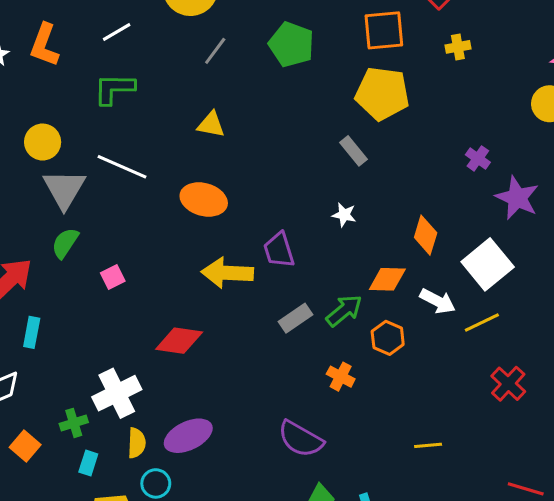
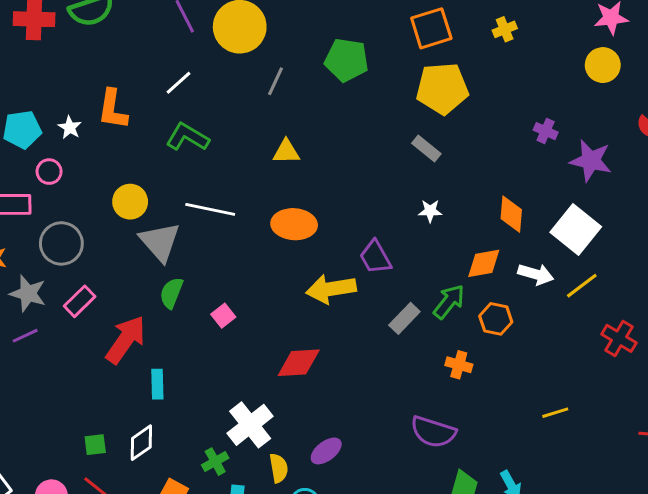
green L-shape: (114, 89) -> (187, 137), turned 42
purple ellipse: (188, 436) -> (326, 451), size x0.7

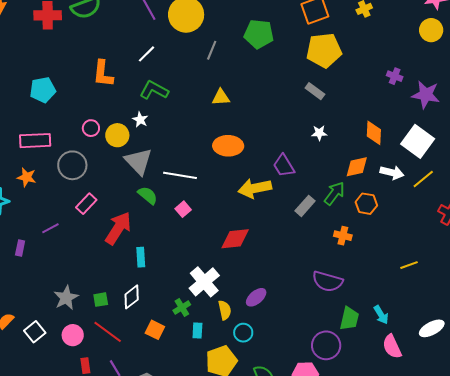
white star: (70, 127) -> (140, 120), moved
pink circle: (49, 172) -> (91, 128), moved
white line: (210, 209) -> (180, 175), moved
gray star: (28, 293) -> (66, 298), moved, turned 30
green semicircle: (171, 293) -> (148, 195), turned 110

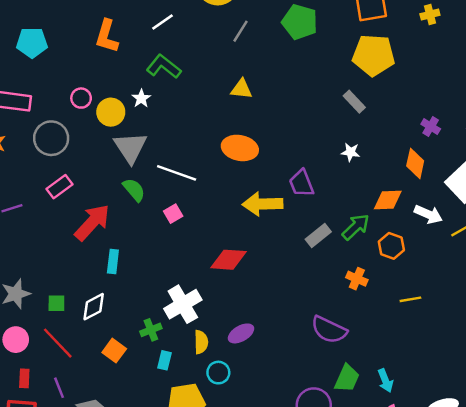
purple cross: (395, 76) -> (431, 126), moved
yellow line: (409, 265) -> (410, 299), moved

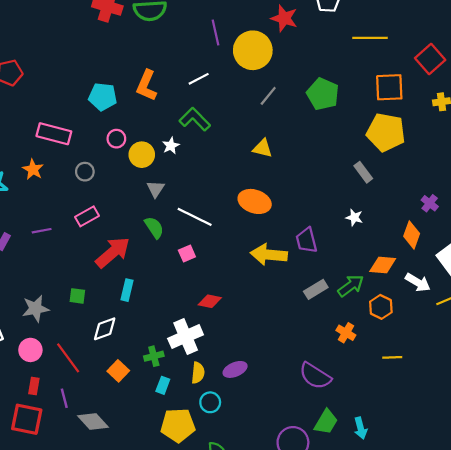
cyan pentagon: (32, 43) -> (103, 97), moved
gray circle: (51, 138) -> (85, 172), size x0.6
gray triangle: (130, 148) -> (155, 189), size x0.6
red diamond: (229, 260) -> (210, 301), moved, size x0.7
green square: (56, 303) -> (77, 296), moved

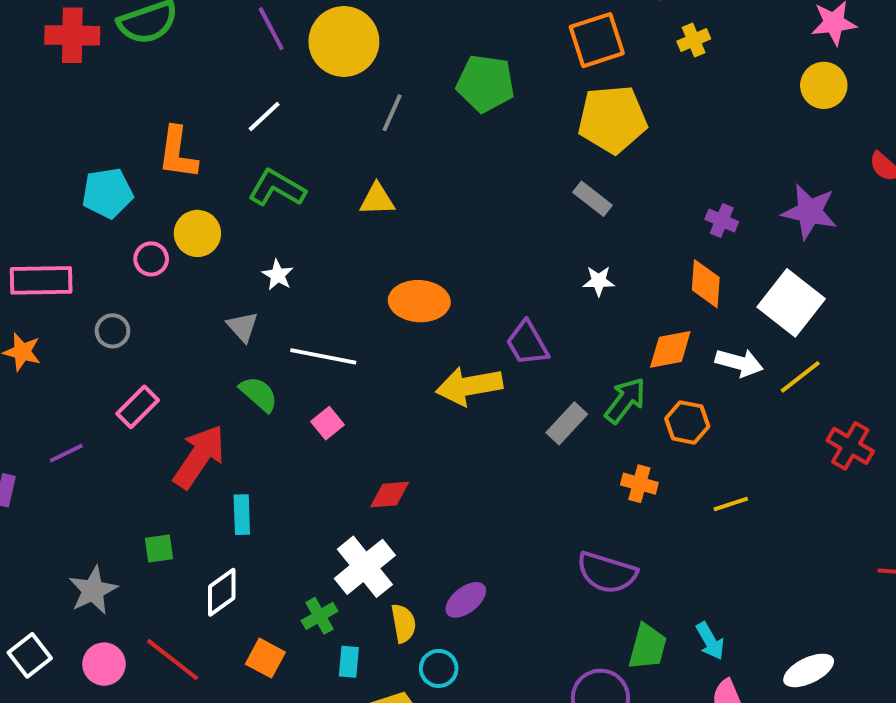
white star: (171, 146) -> (278, 275), moved
yellow triangle: (263, 148) -> (377, 200), moved
yellow circle: (142, 155) -> (197, 233), moved

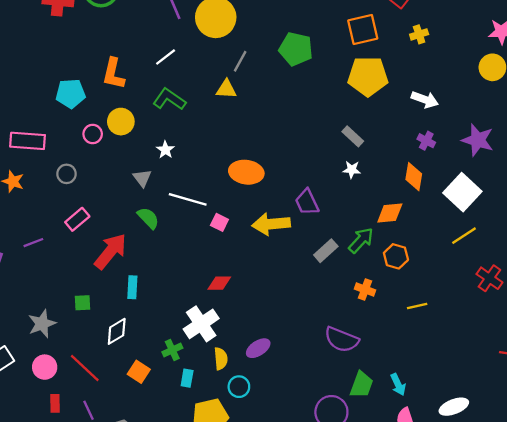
gray rectangle: (593, 199) -> (353, 136), moved
yellow triangle: (377, 200) -> (226, 89), moved
white arrow: (739, 363) -> (425, 99), moved
pink square: (327, 423) -> (219, 222), moved, turned -30

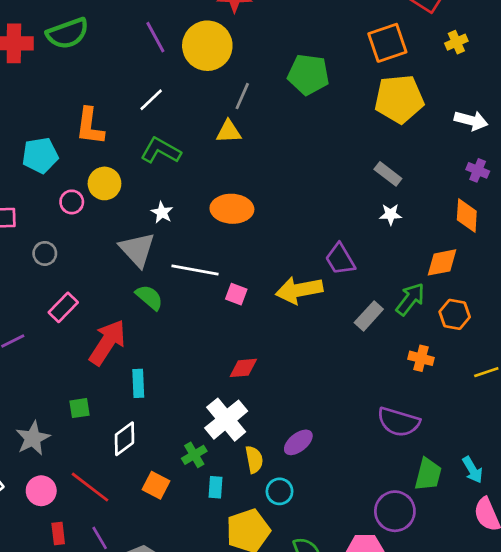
orange ellipse: (246, 172) -> (232, 209), moved
gray triangle: (142, 178) -> (137, 250), size x1.6

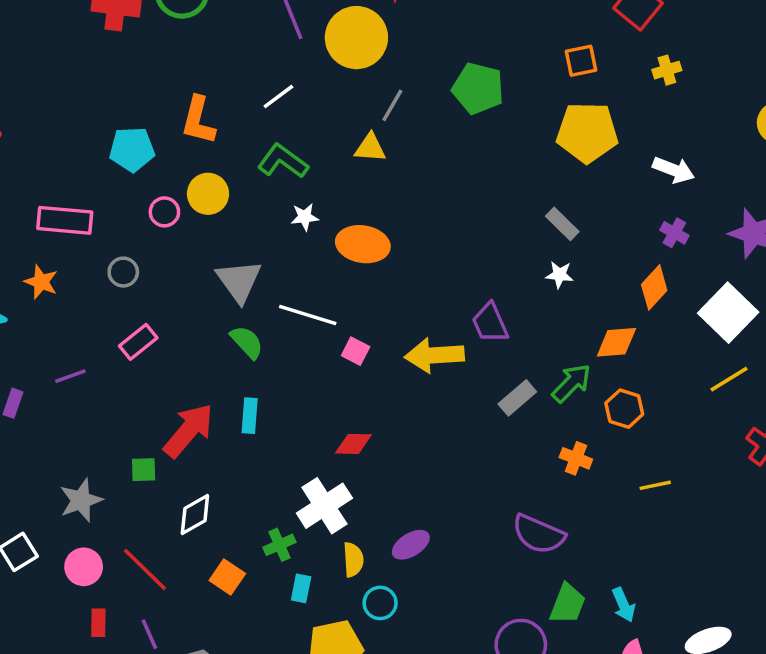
orange square: (387, 43) -> (581, 61), size x0.7
white star: (162, 212) -> (305, 217), moved, turned 30
orange diamond: (467, 215) -> (654, 287), turned 32
red arrow: (107, 342) -> (189, 430), moved
cyan rectangle: (138, 383) -> (250, 416), moved

